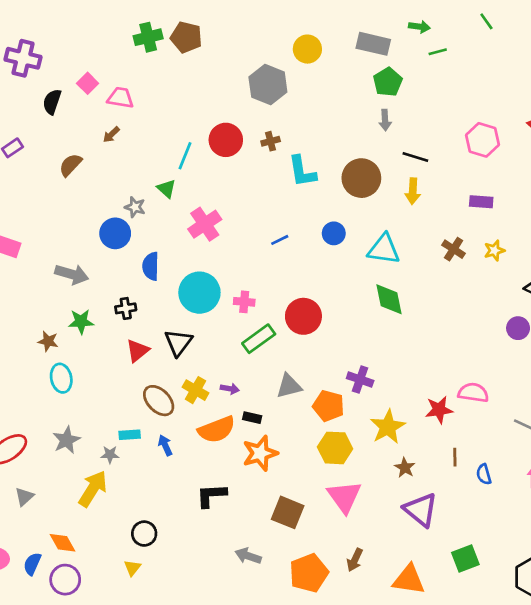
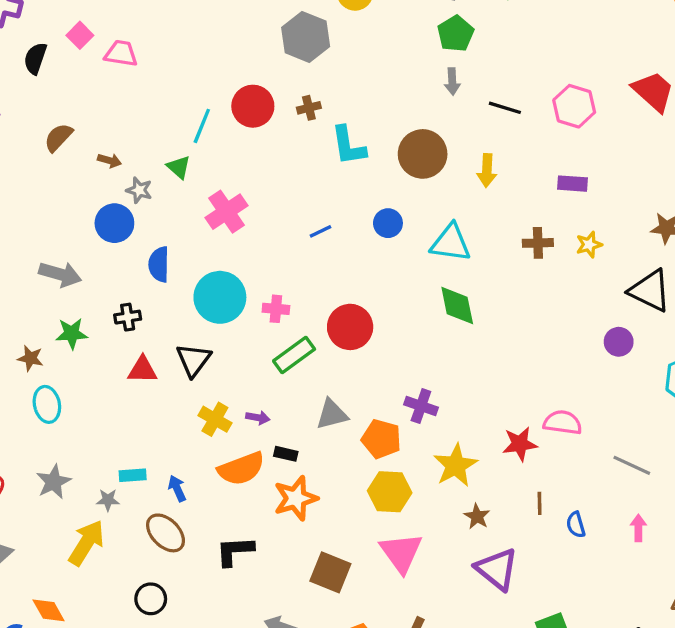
brown arrow: (111, 135) -> (110, 161), moved, turned -120
black line: (415, 157) -> (505, 108), moved
brown cross: (454, 249) -> (538, 243), turned -35
red triangle: (138, 351) -> (142, 370), turned 40
brown ellipse: (159, 401) -> (166, 533), moved

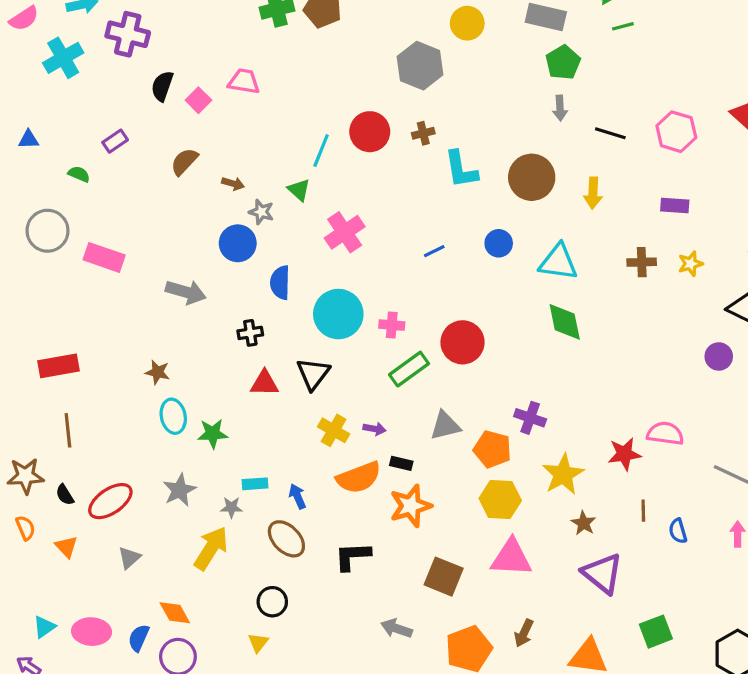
pink square: (80, 35) -> (198, 100), moved
green star: (72, 334) -> (213, 434), moved
pink triangle: (401, 553) -> (511, 558), turned -51

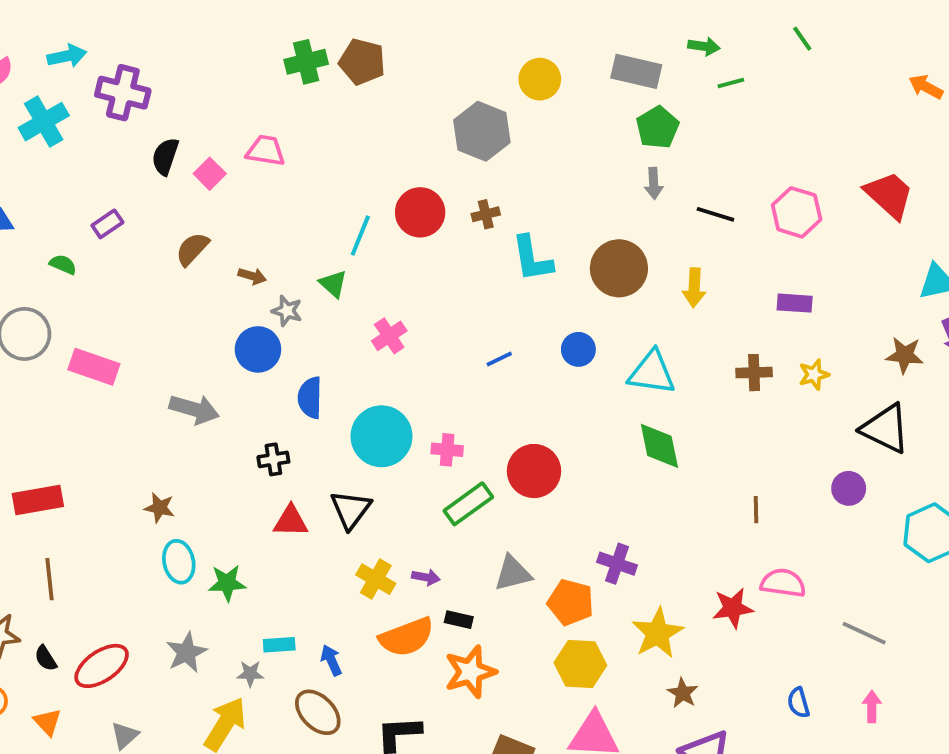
pink cross: (345, 232) -> (389, 336), size x0.7
brown line: (643, 511) -> (756, 510), moved

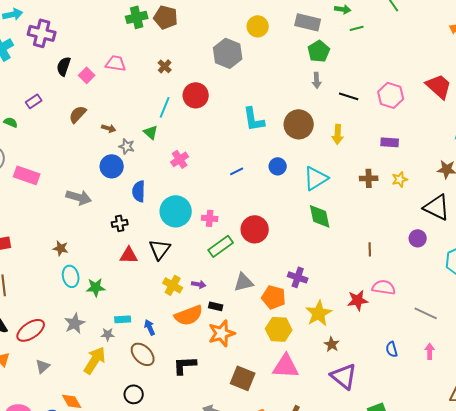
brown cross: (486, 214) -> (165, 66), moved, turned -32
cyan triangle: (652, 373) -> (316, 178), turned -40

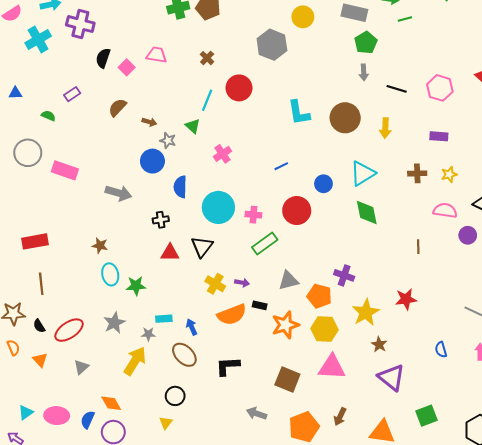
blue circle: (278, 166) -> (323, 184), moved
red circle: (255, 229) -> (297, 211), moved
pink semicircle: (384, 287) -> (445, 211), moved
orange star: (222, 333) -> (285, 325), moved

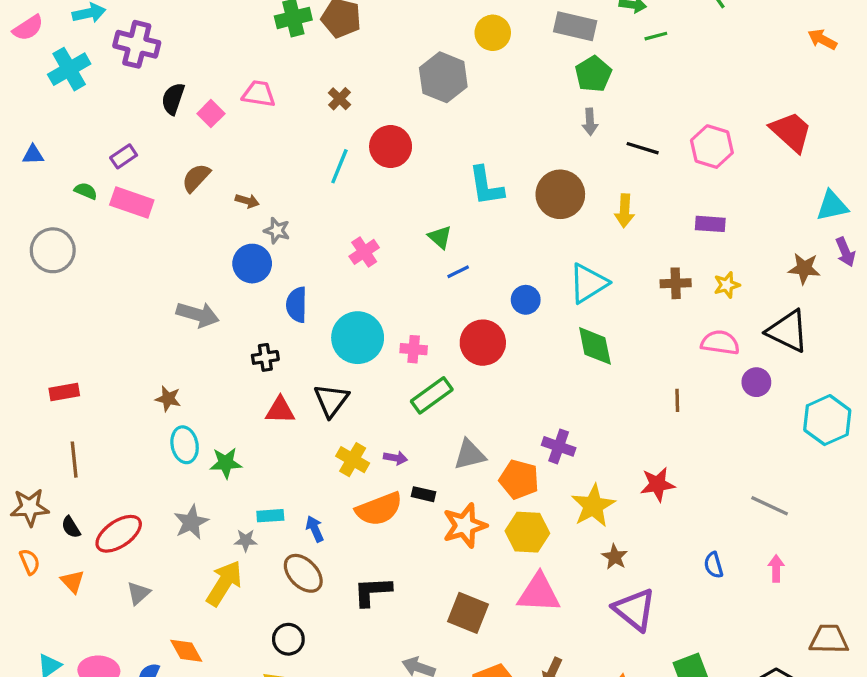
green triangle: (193, 126) -> (440, 237), moved
pink rectangle: (65, 170) -> (132, 203), moved
red rectangle: (35, 241) -> (64, 392), size x0.7

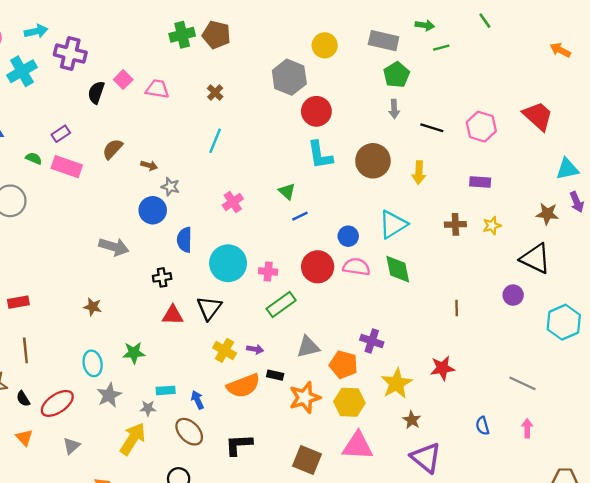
pink square: (211, 114) -> (123, 80), moved
red circle: (391, 147) -> (316, 111), moved
pink semicircle: (720, 343) -> (356, 267), moved
cyan ellipse: (185, 445) -> (93, 363), moved

